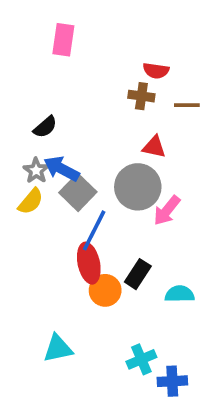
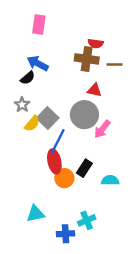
brown cross: (141, 96) -> (87, 59), size x1.5
blue arrow: (62, 169) -> (38, 63), moved
yellow semicircle: (31, 201) -> (32, 124), moved
blue cross: (172, 381) -> (66, 234), moved

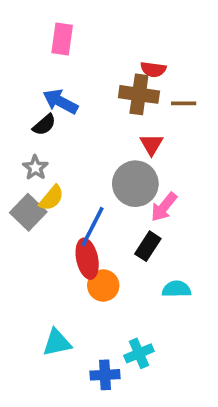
red triangle: (94, 90) -> (151, 144), turned 48
gray square: (48, 118) -> (28, 212), moved
black rectangle: (84, 168) -> (148, 246), moved

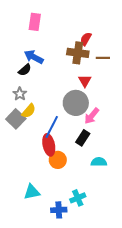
red semicircle: (153, 69) -> (86, 39), turned 112

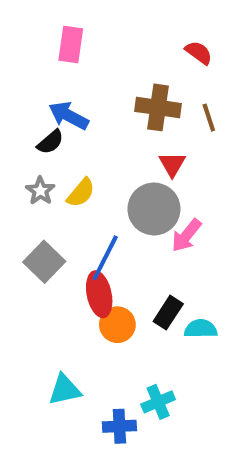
red semicircle: (86, 39) -> (199, 53), moved, turned 96
brown line: (103, 58) -> (209, 118), turned 72
yellow semicircle: (29, 111) -> (81, 193), moved
gray square: (16, 119) -> (44, 262), moved
black rectangle: (83, 138) -> (168, 313), moved

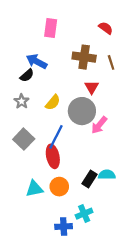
pink rectangle: (71, 45) -> (51, 28), moved
yellow semicircle: (81, 193) -> (53, 102), moved
black rectangle: (168, 313) -> (89, 179), moved
orange circle: (117, 325) -> (59, 187), moved
cyan triangle: (65, 390) -> (34, 189), moved

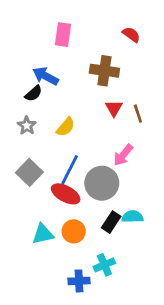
brown line: (111, 62) -> (138, 114), moved
gray circle: (82, 111) -> (102, 183), moved
red ellipse: (53, 156) -> (66, 194), turned -50

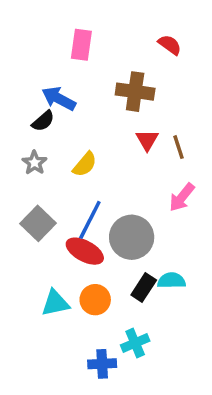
pink arrow: (123, 155) -> (182, 197), moved

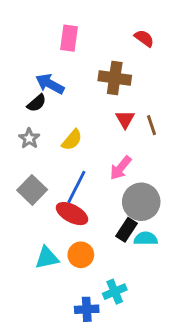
pink arrow: (182, 197) -> (121, 168), moved
gray circle: (132, 237) -> (141, 202), moved
black rectangle: (144, 288) -> (126, 230), moved

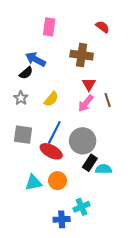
brown line: (152, 125) -> (108, 100), moved
pink arrow: (121, 168) -> (86, 103), moved
gray square: (32, 190) -> (23, 135), turned -36
gray circle: (141, 202) -> (83, 141), moved

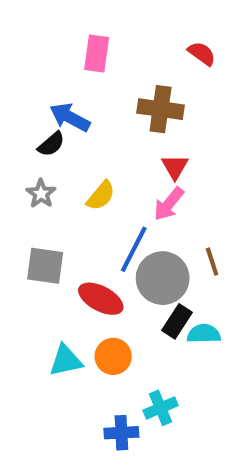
brown line: (108, 100) -> (212, 262), moved
blue line: (54, 133) -> (134, 249), moved

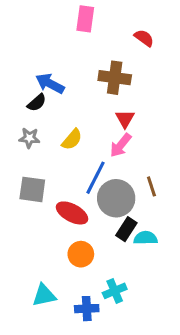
pink rectangle: (97, 53) -> (85, 19), moved
gray star: (41, 194) -> (29, 138), turned -30
cyan triangle: (66, 361) -> (44, 295), moved

